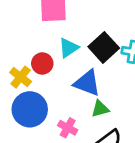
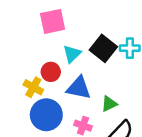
blue triangle: (87, 83) -> (79, 88), moved

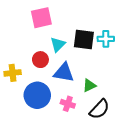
black square: (103, 48) -> (84, 40), turned -30
yellow cross: (33, 87) -> (13, 73), moved, turned -35

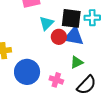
red circle: (40, 60) -> (59, 37), moved
blue triangle: (64, 73) -> (74, 36), moved

